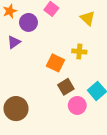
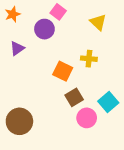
purple circle: (28, 22) -> (44, 29), moved

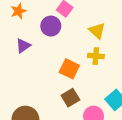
yellow triangle: (98, 22) -> (97, 31), moved
brown square: (74, 97) -> (70, 98), moved

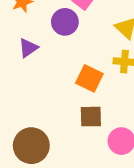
brown square: (70, 98) -> (91, 117), turned 30

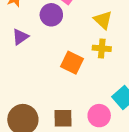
brown square: (91, 117) -> (63, 118), moved

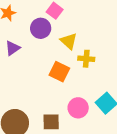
yellow triangle: (103, 20) -> (69, 41), moved
pink circle: (99, 116) -> (78, 108), moved

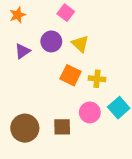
purple circle: (41, 28) -> (51, 41), moved
yellow cross: (86, 59) -> (97, 79), moved

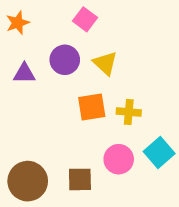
purple triangle: (22, 51) -> (24, 73), turned 35
orange square: (71, 75) -> (92, 107), turned -35

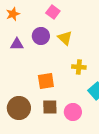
orange square: (92, 107) -> (46, 81), moved
pink circle: (119, 159) -> (73, 112), moved

